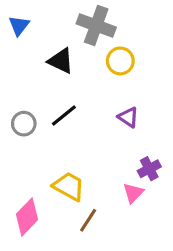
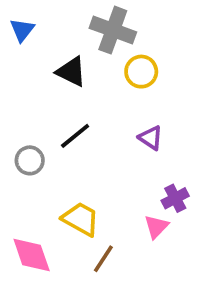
gray circle: (24, 124) -> (30, 160), moved
pink diamond: (27, 217) -> (32, 255), turned -63

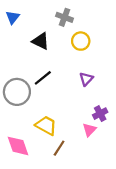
gray cross: (113, 30) -> (64, 17), size x0.7
purple triangle: (151, 138) -> (86, 79), turned 40
gray circle: (30, 160) -> (17, 92), size x1.6

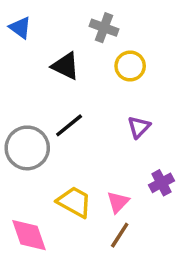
blue triangle: (13, 17) -> (20, 28), turned -32
pink triangle: (89, 130) -> (118, 202), moved
brown line: (59, 148) -> (120, 235), moved

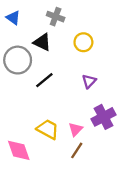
gray cross: (104, 28) -> (56, 17), moved
gray circle: (27, 148) -> (18, 60), moved
purple cross: (161, 183) -> (103, 117), size x1.5

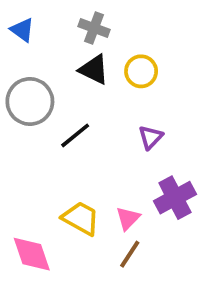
black triangle: (42, 42) -> (94, 69), moved

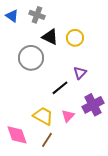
gray cross: (94, 28) -> (37, 15), moved
gray circle: (30, 101) -> (31, 58), moved
black line: (75, 135) -> (60, 88), moved
brown line: (130, 254) -> (47, 140), moved

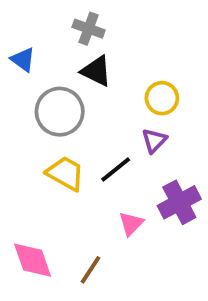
gray cross: (37, 15) -> (89, 29), moved
blue triangle: (12, 16) -> (23, 60), moved
yellow circle: (75, 38) -> (162, 98), moved
yellow trapezoid: (43, 116) -> (65, 173), moved

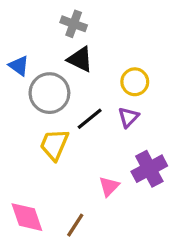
blue triangle: (23, 60) -> (19, 66), moved
black line: (116, 170) -> (90, 119), moved
yellow trapezoid: (65, 173) -> (54, 145), turned -96

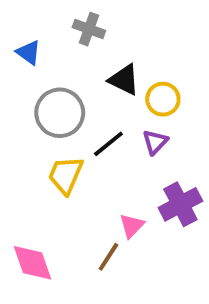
black triangle: (80, 59) -> (124, 80), moved
blue triangle: (19, 66) -> (29, 52), moved
brown line: (75, 225) -> (108, 257), moved

